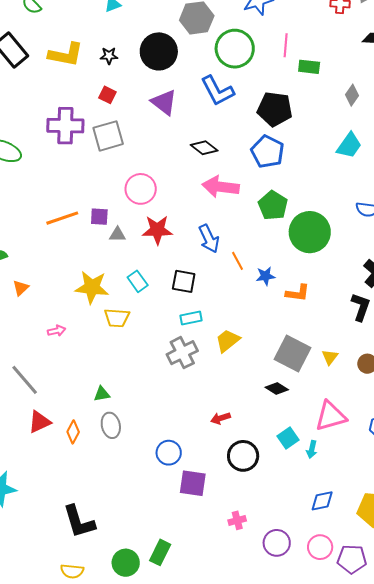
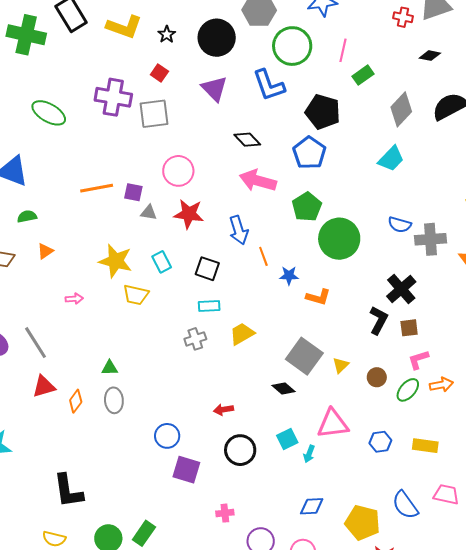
black star: (109, 56) -> (167, 34), turned 30
green rectangle: (309, 67) -> (363, 75), turned -50
gray diamond: (352, 95) -> (401, 109), size x1.6
gray cross: (182, 353) -> (195, 339), size x0.7

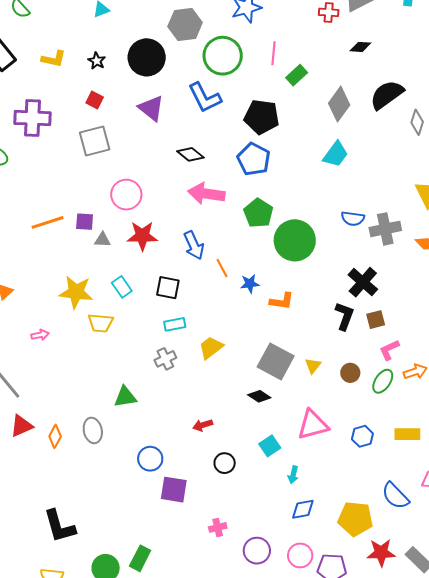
yellow L-shape: (124, 27) -> (54, 59), size x0.7
purple cross: (113, 97) -> (32, 118), moved
green triangle: (110, 368) -> (125, 397), moved, size x1.4
black circle: (240, 450) -> (225, 463), size x0.7
cyan arrow: (309, 454) -> (293, 475), moved

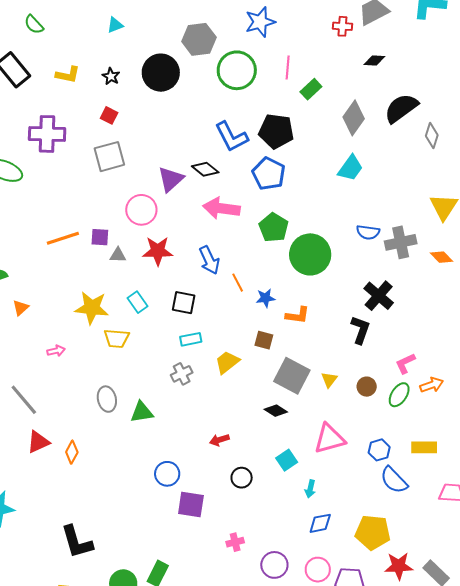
blue L-shape: (205, 98) -> (231, 137), moved
purple triangle: (151, 108) -> (171, 179), moved, turned 40
brown square: (376, 320) -> (264, 340), moved, turned 30
gray ellipse: (93, 430) -> (107, 399), moved
blue semicircle: (395, 496) -> (394, 480), moved

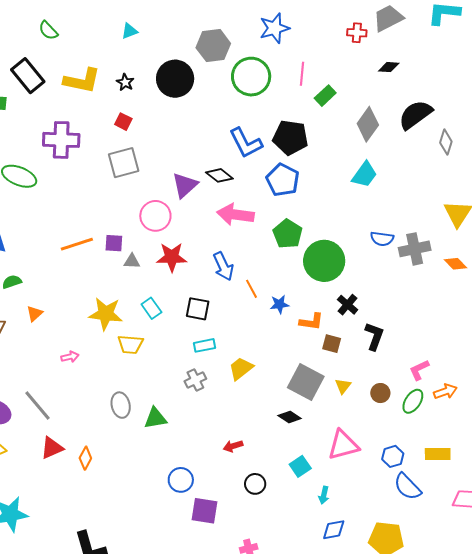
yellow L-shape: (68, 75) -> (82, 81), size x1.5
black cross: (379, 296) -> (348, 305), moved, size x0.7
brown square: (264, 340) -> (332, 344), moved

